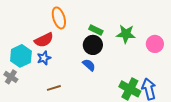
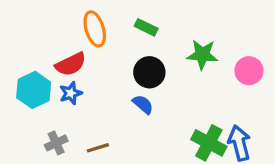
green rectangle: (96, 30) -> (146, 27), moved
gray cross: (11, 77) -> (56, 143), moved, turned 32
brown line: (54, 88) -> (98, 148), moved

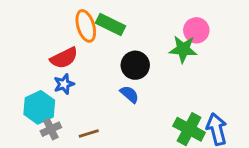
green rectangle: (146, 27) -> (111, 24), moved, size x1.4
pink circle: (249, 71) -> (196, 30), moved
cyan hexagon: (34, 90) -> (39, 107), moved

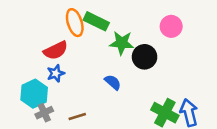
green star: (183, 49) -> (122, 43), moved
black circle: (135, 65) -> (145, 57), moved

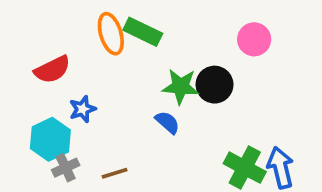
green star: (122, 43) -> (181, 86), moved
red semicircle: (56, 50) -> (52, 70), moved

